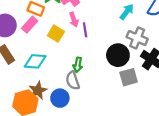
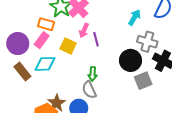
pink arrow: (74, 20) -> (84, 31), turned 48
cyan diamond: (35, 61) -> (45, 64), moved

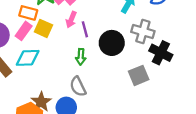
yellow square: (68, 46) -> (43, 28), moved
black circle: (131, 60) -> (112, 43), moved
green arrow: (93, 74) -> (81, 57), moved

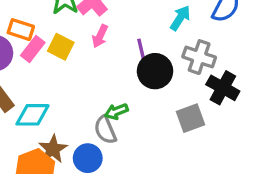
orange rectangle: (28, 13) -> (21, 30), moved
purple line: (85, 29) -> (141, 50), moved
green arrow: (81, 57) -> (116, 111), moved, turned 63
cyan diamond: (28, 58) -> (32, 115), moved

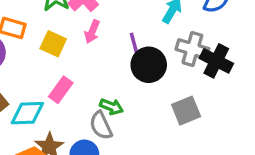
pink rectangle: (33, 49) -> (61, 90), moved
black cross: (223, 88) -> (216, 61), moved
green arrow: (116, 111) -> (111, 107), turned -135

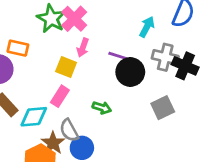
yellow square: (53, 44) -> (66, 67), moved
purple line: (134, 44) -> (118, 56), turned -54
gray semicircle: (101, 125) -> (69, 130), moved

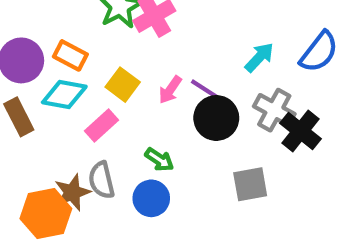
orange rectangle: (18, 48) -> (70, 55), moved
pink arrow: (83, 48) -> (170, 90), moved
cyan diamond: (34, 117) -> (64, 94), moved
blue circle: (82, 148) -> (151, 198), moved

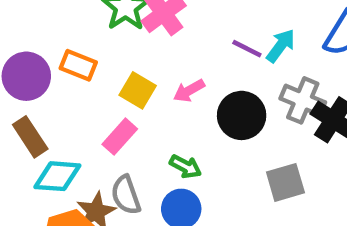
purple line: (204, 89) -> (247, 49), moved
pink arrow: (170, 90) -> (189, 91), turned 32
cyan diamond: (64, 94) -> (57, 176), moved

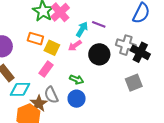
cyan arrow: (281, 46) -> (82, 29), moved
orange rectangle: (78, 65) -> (35, 39), moved
gray square: (285, 182) -> (134, 83), moved

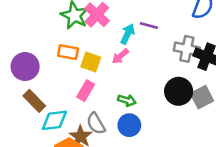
black circle: (99, 54) -> (179, 91), moved

